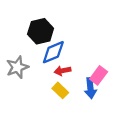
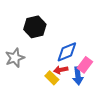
blue diamond: (53, 52) -> (67, 52), moved
red arrow: (63, 71) -> (61, 70), moved

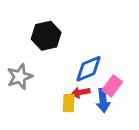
yellow rectangle: (52, 78) -> (69, 103), turned 48

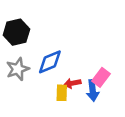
black hexagon: (46, 36) -> (16, 32), moved
blue diamond: (88, 69) -> (50, 62), moved

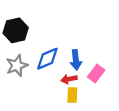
blue arrow: (93, 90) -> (76, 60), moved
yellow rectangle: (62, 93) -> (72, 95), moved

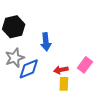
blue diamond: (47, 59) -> (29, 69), moved
blue arrow: (76, 60) -> (46, 42), moved

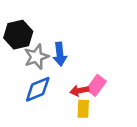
gray star: (15, 58) -> (36, 57), moved
pink rectangle: (85, 65) -> (96, 85), moved

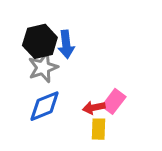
black hexagon: (18, 35) -> (40, 41), moved
blue arrow: (60, 54) -> (66, 44), moved

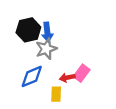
gray star: (43, 68) -> (46, 49), moved
yellow rectangle: (98, 129) -> (56, 94), moved

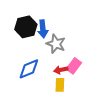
gray star: (46, 49) -> (56, 44), moved, turned -30
yellow rectangle: (56, 94) -> (60, 85), moved

